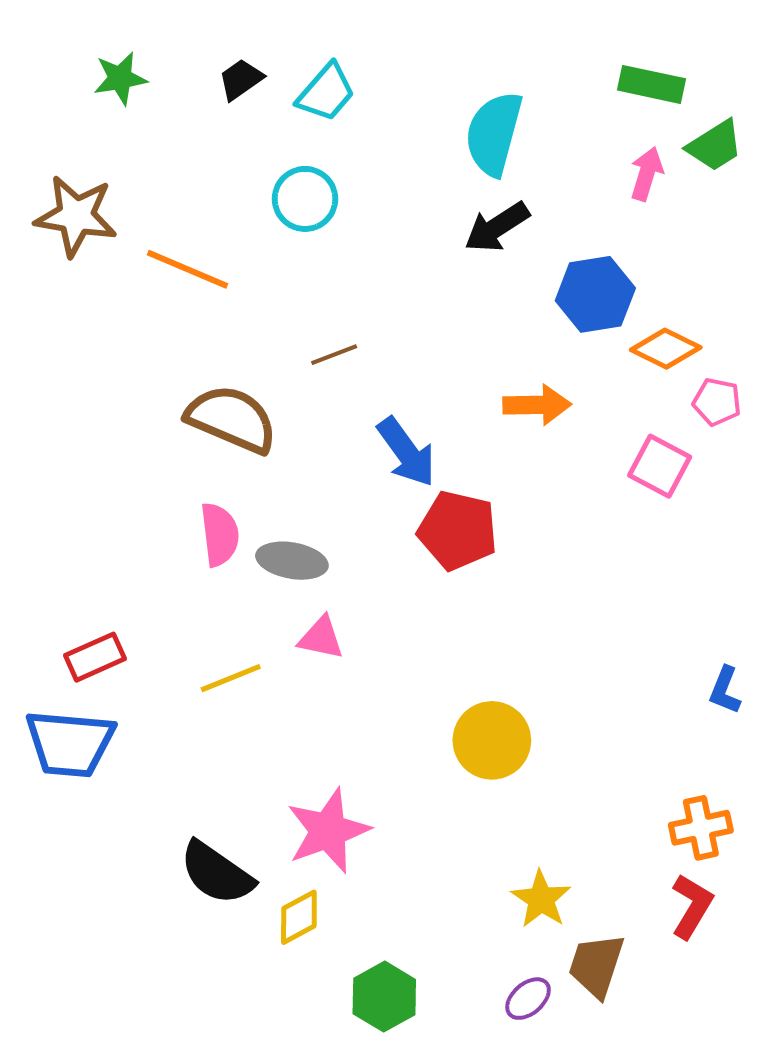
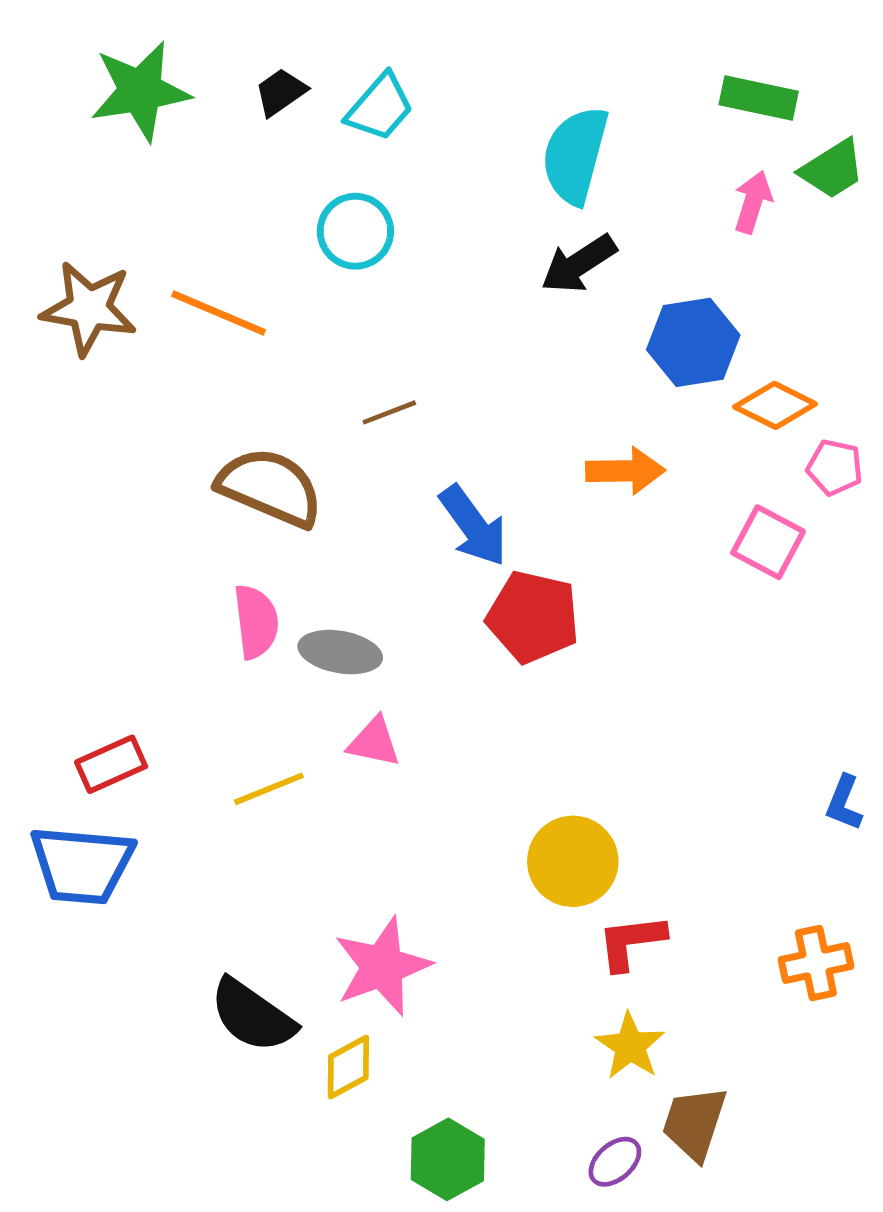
green star: (120, 78) -> (140, 91), size x1.6
brown star: (76, 216) -> (89, 308), moved
red L-shape: (692, 906) -> (631, 942), moved, turned -128

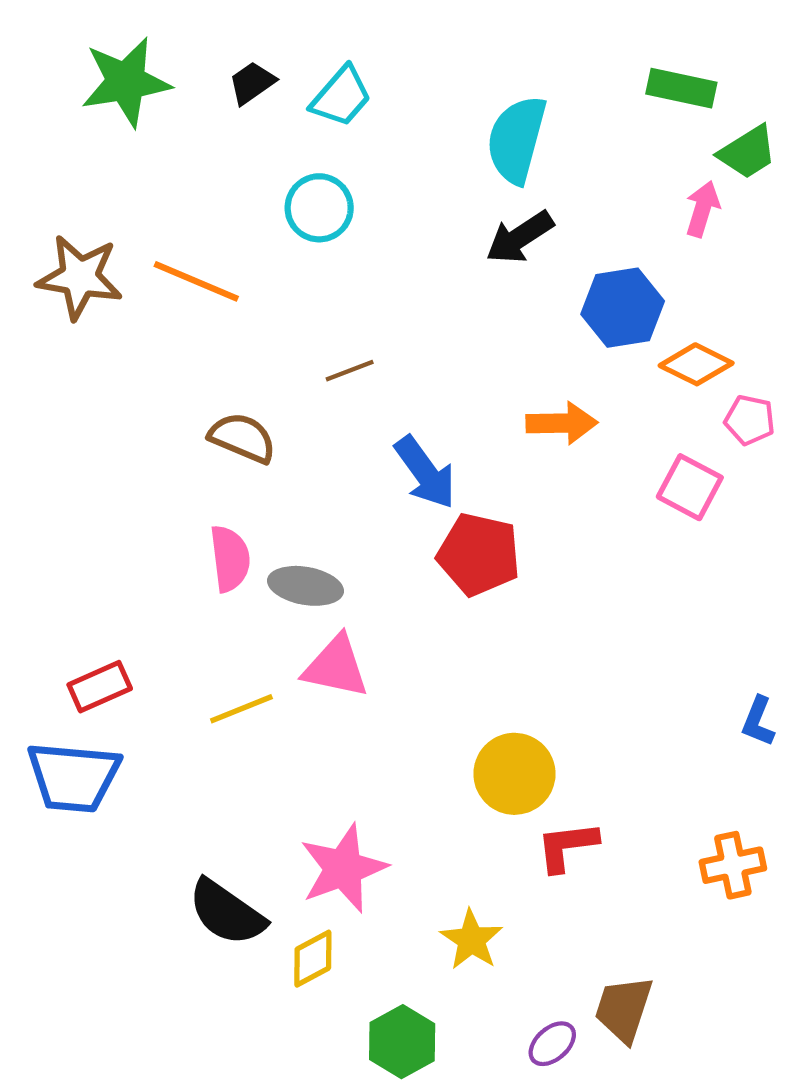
pink arrow: (753, 202) -> (702, 209), moved
brown semicircle: (270, 487) -> (242, 438), size x0.7
pink triangle: (374, 742) -> (336, 667), size x1.4
yellow star: (630, 1046) -> (471, 940), moved

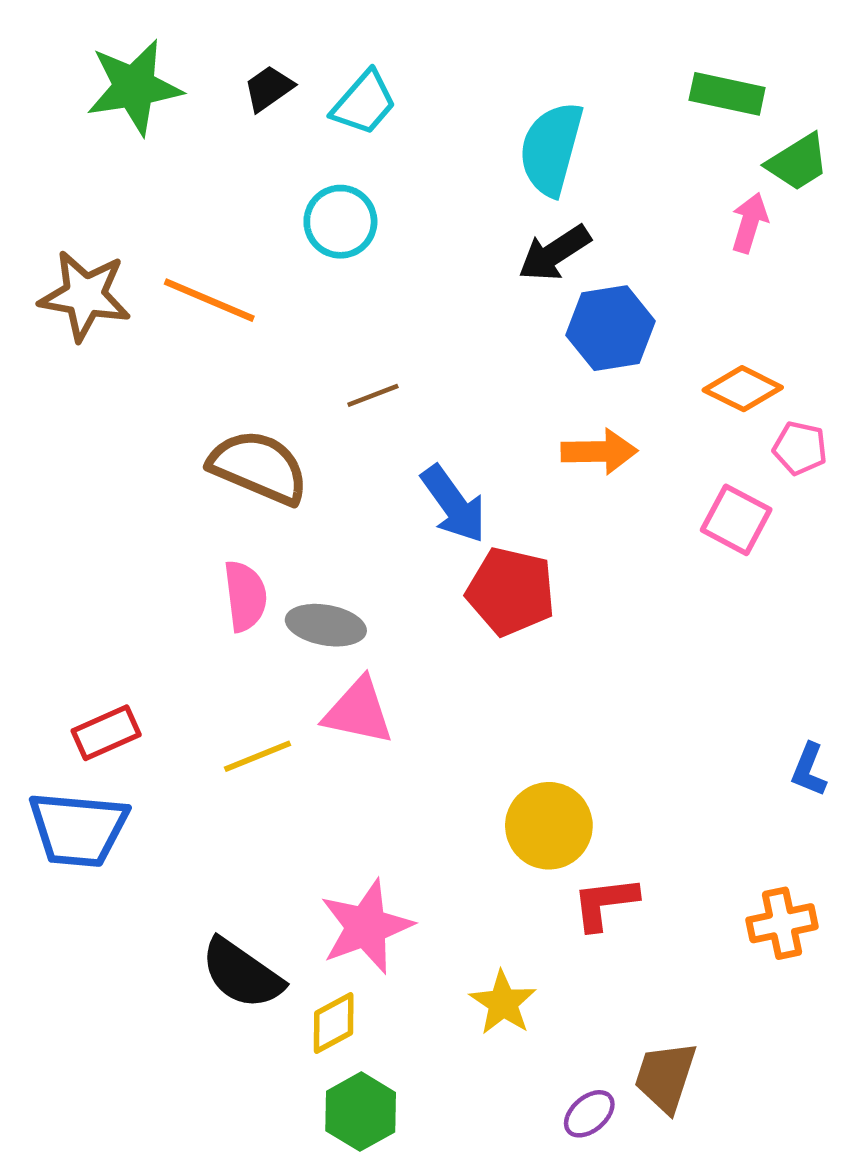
blue hexagon: (623, 308) -> (611, 328), moved
brown semicircle: (242, 438) -> (259, 467), size x1.4
green hexagon: (402, 1042) -> (361, 1112), moved

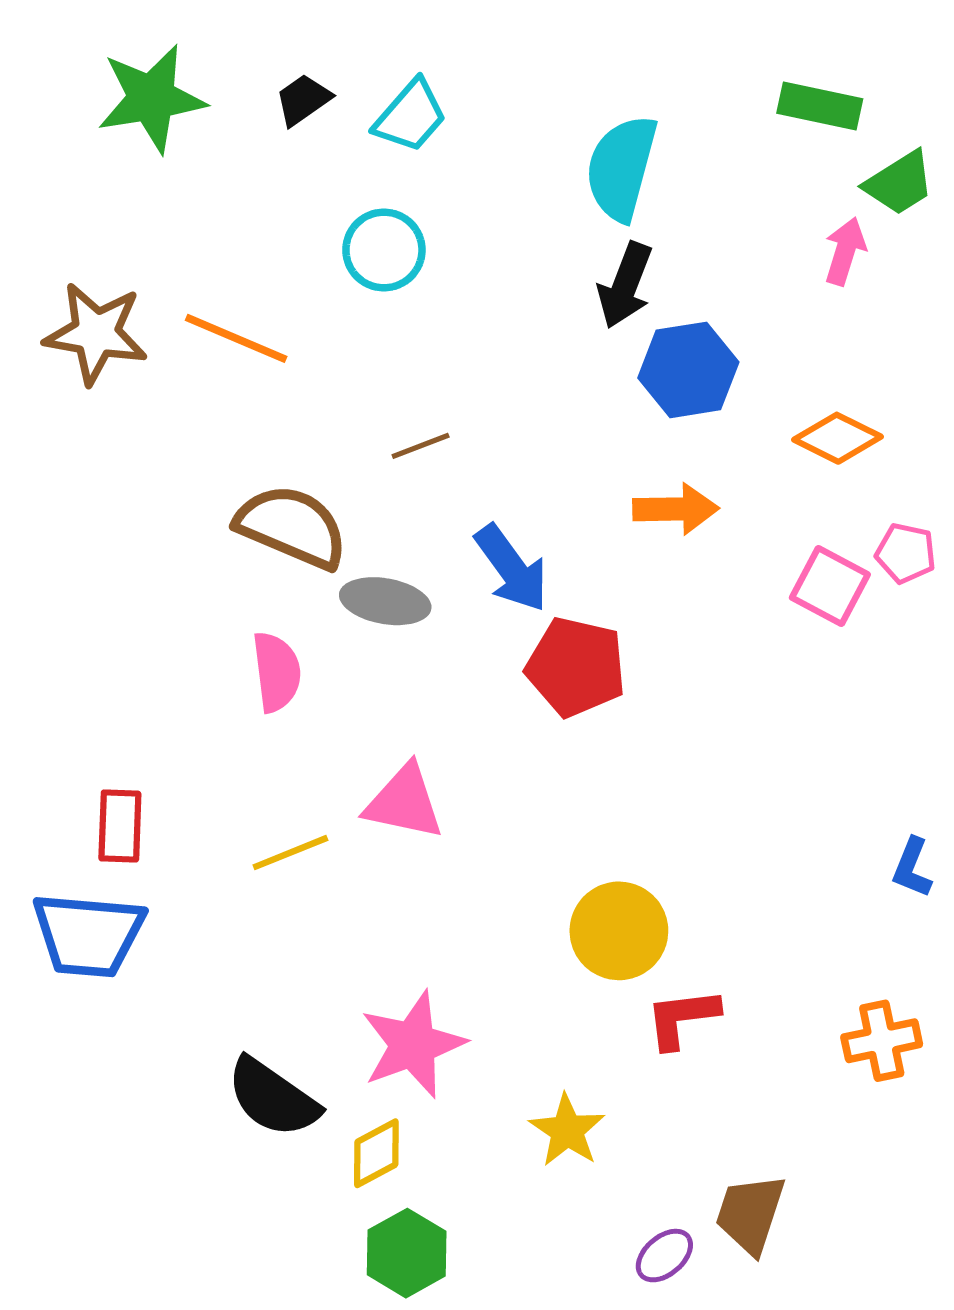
black arrow: (555, 253) -> (625, 285), turned -36
pink pentagon: (800, 448) -> (906, 553), moved
gray ellipse: (326, 625) -> (385, 601), moved
red rectangle: (106, 733) -> (120, 826), turned -64

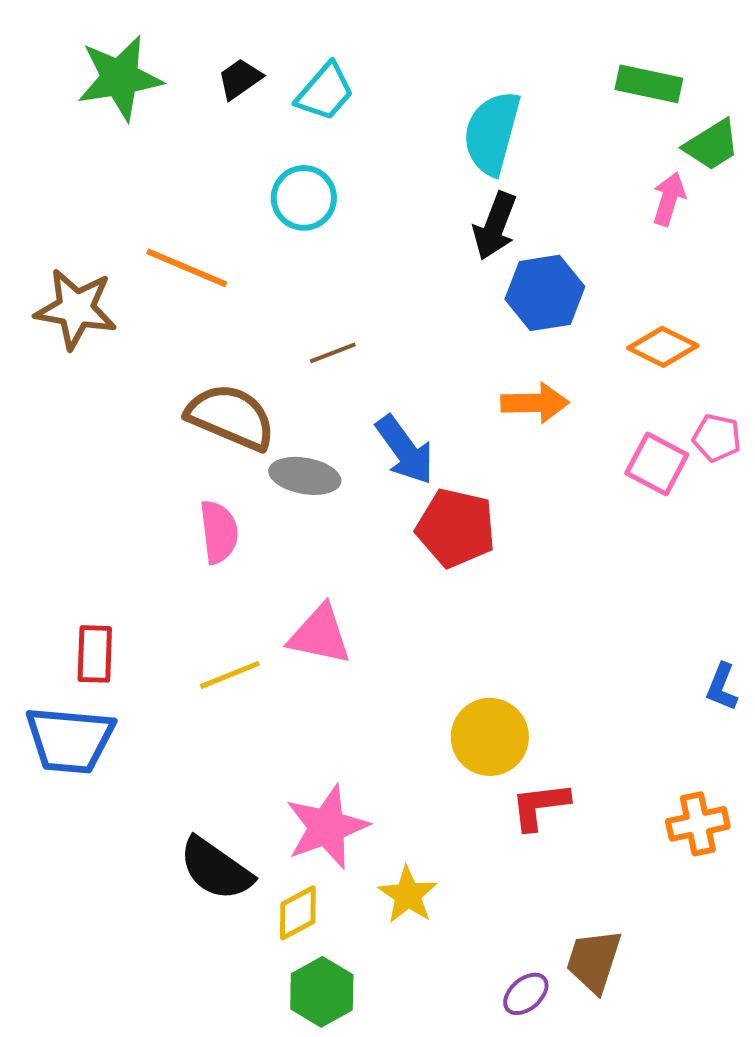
brown star: (96, 333) -> (76, 309), moved
yellow star: (567, 1130) -> (408, 895), moved

